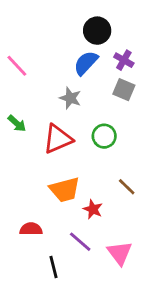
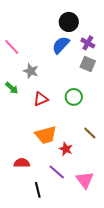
gray star: (70, 98) -> (31, 71), moved
red triangle: (58, 139) -> (41, 99), size x0.7

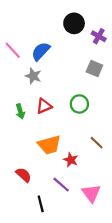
purple cross: (88, 43) -> (99, 36), moved
blue semicircle: (61, 45) -> (41, 51), moved
green arrow: (12, 88) -> (20, 111), moved, turned 32
red semicircle: (22, 163) -> (24, 175), turned 42

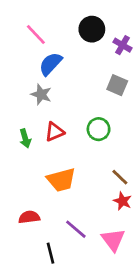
pink line: (13, 50) -> (36, 34), moved
red star: (71, 160) -> (123, 201), moved
red semicircle: (24, 175) -> (29, 217), turned -49

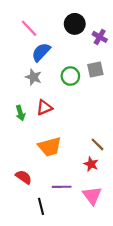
gray square: (117, 85) -> (95, 70), turned -35
green circle: (99, 129) -> (70, 76), moved
red star: (123, 201) -> (91, 164), moved
red semicircle: (29, 217) -> (24, 177), turned 42
purple line: (76, 229) -> (62, 187), turned -42

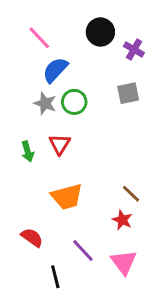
green circle: (70, 76) -> (74, 102), moved
red triangle: (44, 108) -> (60, 144), turned -35
purple line: (62, 187) -> (83, 251), turned 48

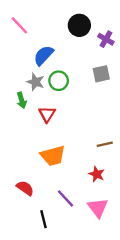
pink line: (39, 38) -> (19, 25), moved
green arrow: (28, 151) -> (22, 100), moved
brown line: (131, 194) -> (105, 144), moved, turned -56

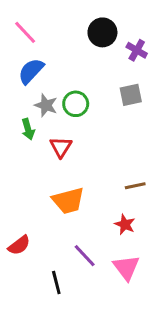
blue semicircle: (44, 55) -> (31, 71), moved
red semicircle: (25, 188) -> (19, 245), moved, turned 108

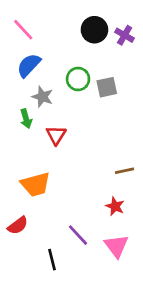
purple cross: (137, 50) -> (125, 35), moved
gray square: (131, 95) -> (107, 87), moved
green circle: (76, 104) -> (78, 79), moved
orange trapezoid: (68, 201) -> (36, 184), moved

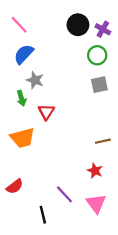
green circle: (78, 79) -> (97, 55), moved
gray square: (107, 87) -> (99, 85), moved
orange trapezoid: (36, 184) -> (23, 138), moved

